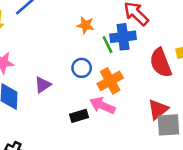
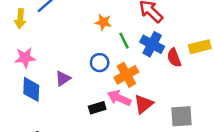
blue cross: (123, 37) -> (152, 44), moved, turned 35
red semicircle: (161, 63) -> (174, 58), size x0.7
red triangle: (158, 109) -> (144, 104), moved

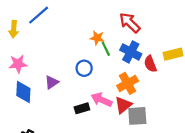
orange star: (103, 22) -> (97, 38), moved
orange cross: (126, 75) -> (128, 83), moved
gray square: (181, 116) -> (137, 116), moved

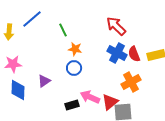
orange star: (97, 38) -> (75, 49), moved
green line: (106, 49) -> (63, 30), moved
red semicircle: (150, 64) -> (134, 54), moved
orange cross: (128, 83) -> (131, 82), moved

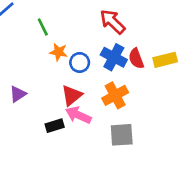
blue circle: (74, 68) -> (80, 62), moved
orange cross: (131, 82) -> (115, 95), moved
red triangle: (110, 102) -> (72, 95), moved

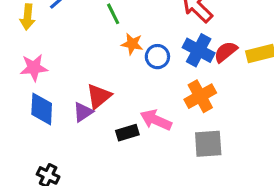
red semicircle: (136, 59) -> (226, 52), turned 72
purple triangle: (18, 94) -> (83, 112), moved
red triangle: (72, 95) -> (99, 96), moved

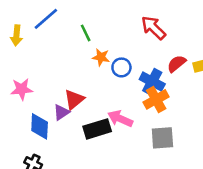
blue cross: (199, 50) -> (152, 82), moved
pink star: (34, 68) -> (22, 89), moved
blue diamond: (42, 109) -> (40, 126), moved
black rectangle: (127, 133) -> (97, 129), size x1.5

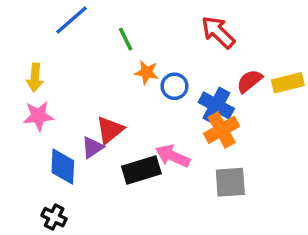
yellow arrow: (16, 35) -> (35, 78), moved

